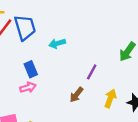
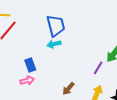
blue trapezoid: (25, 28) -> (56, 26), moved
purple line: (92, 72) -> (98, 68), moved

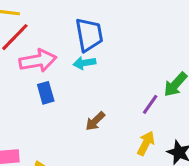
pink arrow: (27, 81) -> (38, 61), moved, size x1.6
brown arrow: (68, 89) -> (95, 121), moved

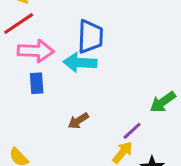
cyan arrow: (84, 63) -> (80, 63), size x1.5
purple line: (150, 104) -> (132, 131), moved

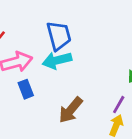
brown arrow: (78, 121) -> (71, 110), size x1.5

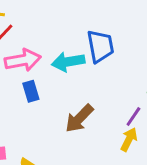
blue trapezoid: (59, 36) -> (100, 46), moved

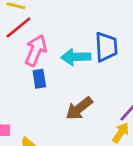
pink arrow: (23, 60) -> (36, 50), turned -64

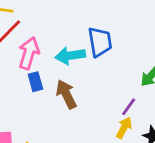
brown arrow: (79, 108) -> (66, 94), moved, turned 108

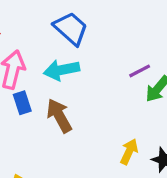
blue trapezoid: (100, 42) -> (71, 28), moved, turned -36
purple line: (129, 107) -> (140, 71), moved, turned 30

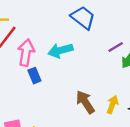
blue trapezoid: (71, 28) -> (83, 18), moved
brown arrow: (59, 116) -> (85, 102), moved

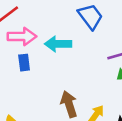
pink arrow: (26, 53) -> (22, 36), turned 65

